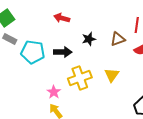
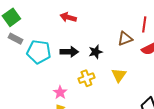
black star: (89, 39) -> (96, 52), moved
yellow cross: (80, 78) -> (86, 78), size x0.7

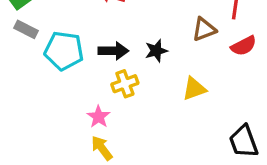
yellow triangle: (119, 75) -> (194, 89), turned 35
yellow cross: (86, 78) -> (125, 84), moved

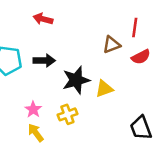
black star: (156, 51) -> (76, 80), moved, size x1.6
yellow cross: (125, 84) -> (67, 114), moved

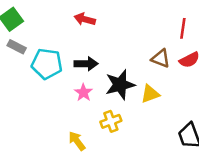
brown triangle: (112, 45) -> (161, 58), moved, turned 42
pink star: (33, 109) -> (83, 93), moved

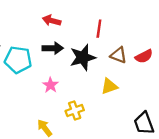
red line: (183, 28) -> (99, 29), moved
black arrow: (86, 64) -> (53, 48), moved
black star: (120, 85) -> (83, 57), moved

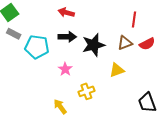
red line: (99, 29) -> (134, 20), moved
brown triangle: (119, 55) -> (125, 43), turned -42

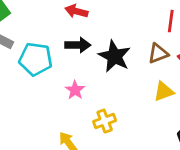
black star: (94, 45) -> (114, 56), turned -30
yellow triangle: (117, 70) -> (164, 91), moved

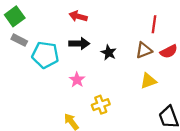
black star: (114, 56) -> (109, 53), size x0.6

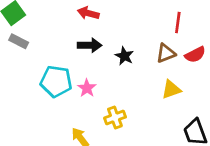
cyan pentagon: (45, 55) -> (56, 81), moved

